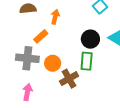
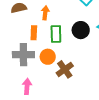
orange rectangle: (41, 36) -> (34, 33), turned -40
green rectangle: (87, 61) -> (56, 34), moved

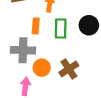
orange circle: (48, 57) -> (42, 68), moved

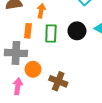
brown cross: (69, 69) -> (58, 81), moved, turned -36

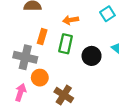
orange arrow: (41, 11) -> (71, 20), moved, turned -120
black circle: (77, 31) -> (92, 56), moved

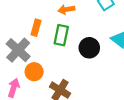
gray cross: (25, 57) -> (18, 50), turned 30

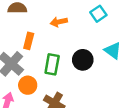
green rectangle: (61, 35) -> (52, 64), moved

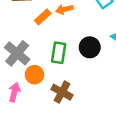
orange rectangle: (29, 41) -> (43, 17), moved, turned 35

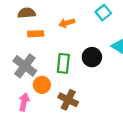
orange rectangle: (43, 17) -> (36, 34), moved, turned 42

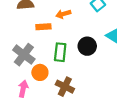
orange rectangle: (36, 34) -> (43, 27), moved

